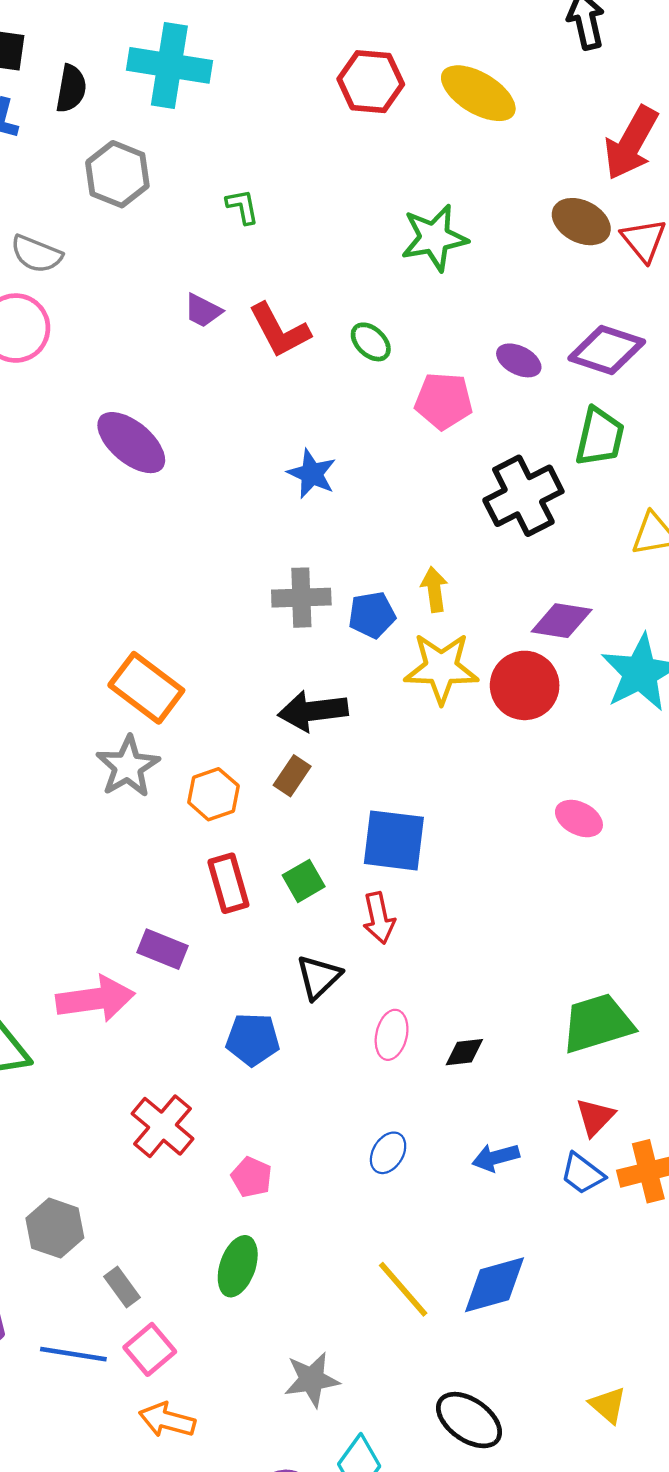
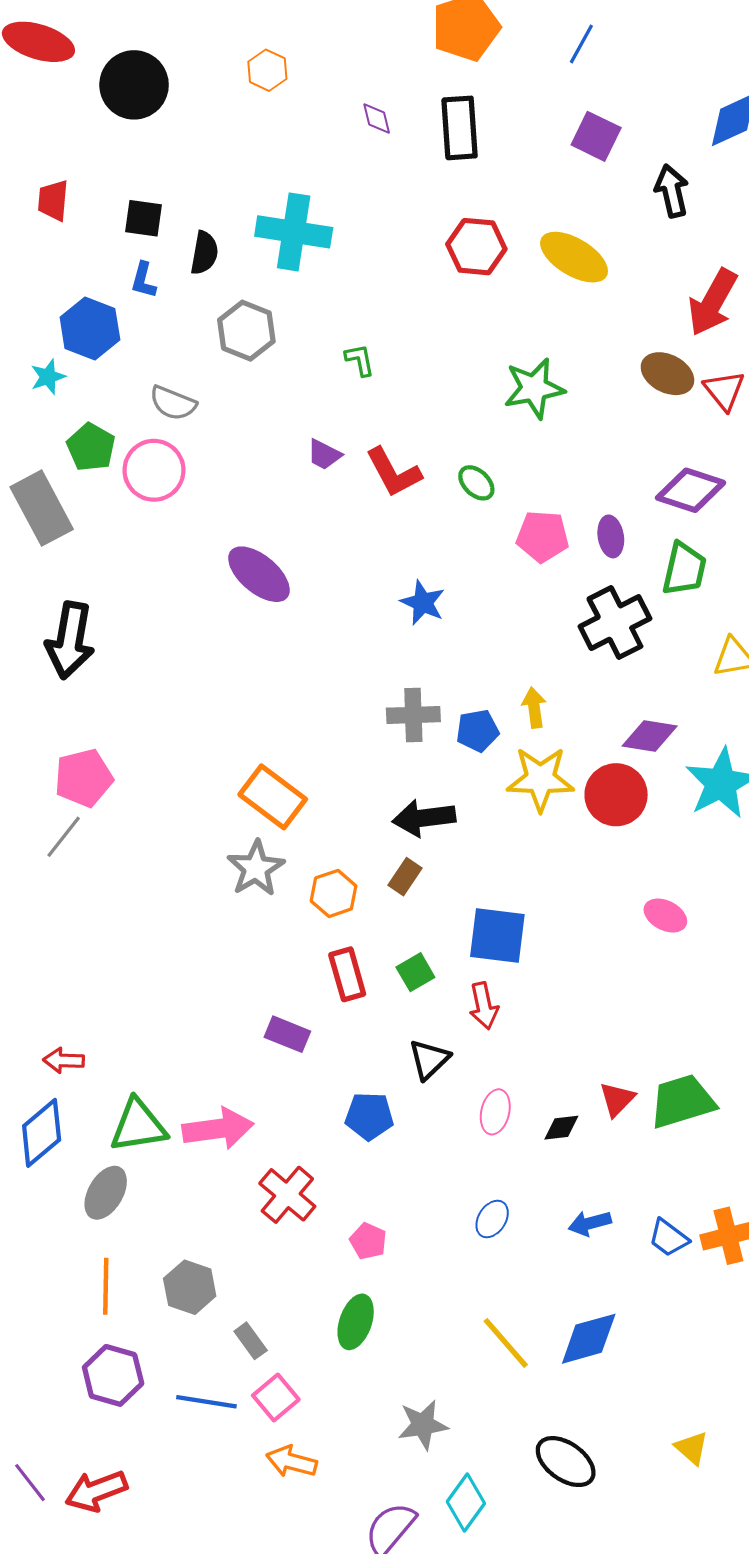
purple ellipse: (519, 360) -> (611, 536), moved, turned 54
pink arrow: (95, 999) -> (218, 1129), moved
red triangle: (595, 1117) -> (617, 1099), moved

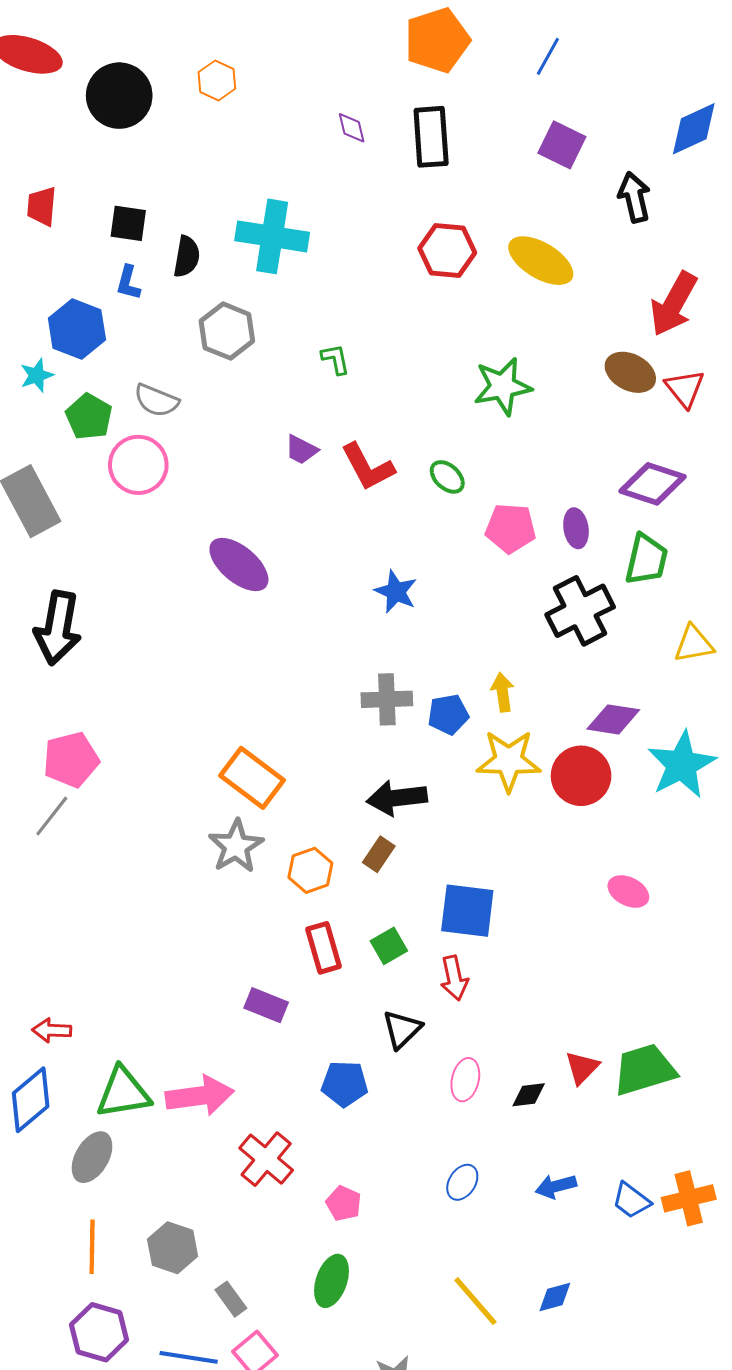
orange hexagon: (267, 70) -> (217, 80), moved
green pentagon: (91, 447) -> (89, 417), moved
blue diamond: (589, 1339) -> (555, 1297), size x0.6

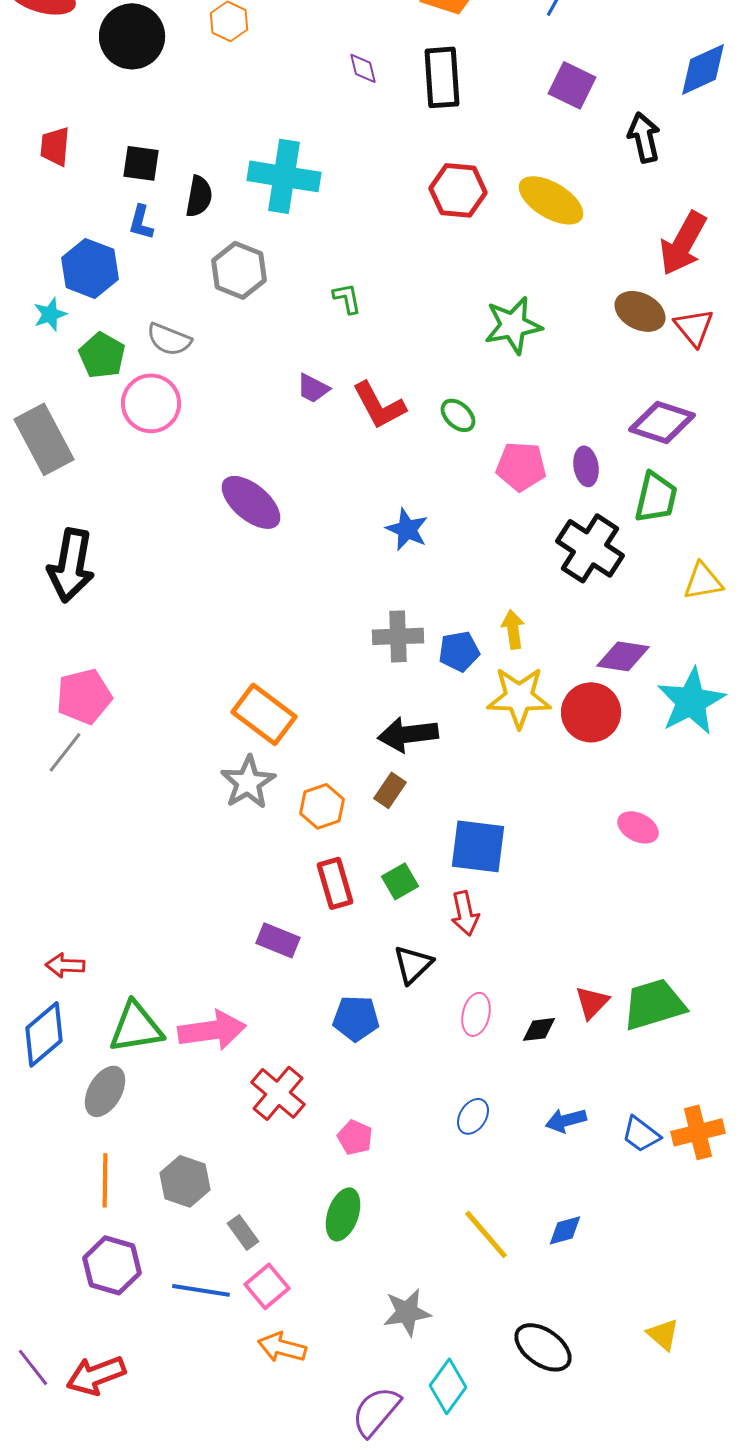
black cross: (580, 611) -> (590, 548), turned -30

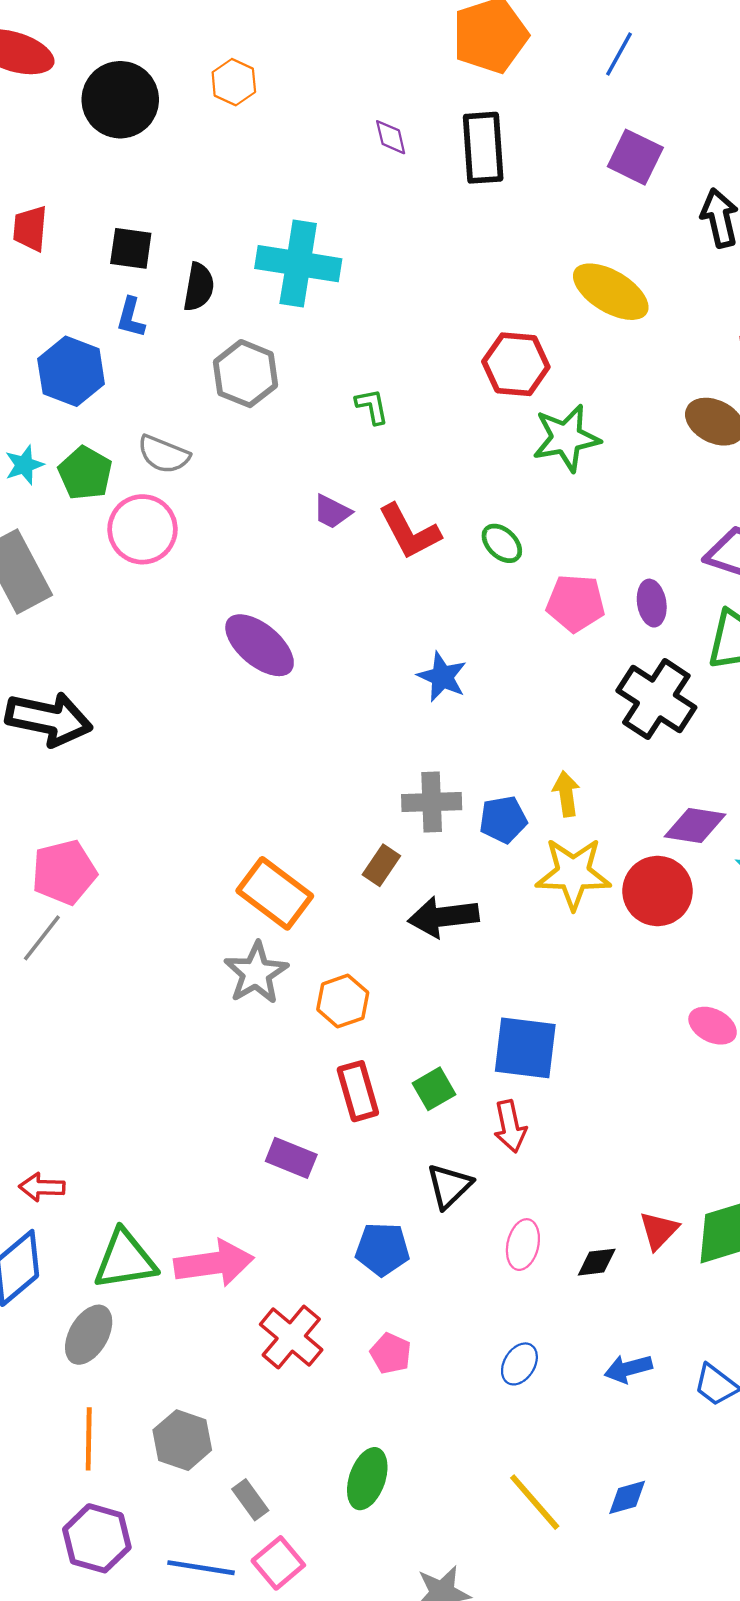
red hexagon: (458, 190) -> (516, 364), moved
cyan star: (50, 314) -> (24, 465), moved
black arrow: (71, 565) -> (49, 719), turned -88
brown rectangle: (390, 790) -> (381, 865), moved
pink pentagon: (355, 1137) -> (391, 1353), moved

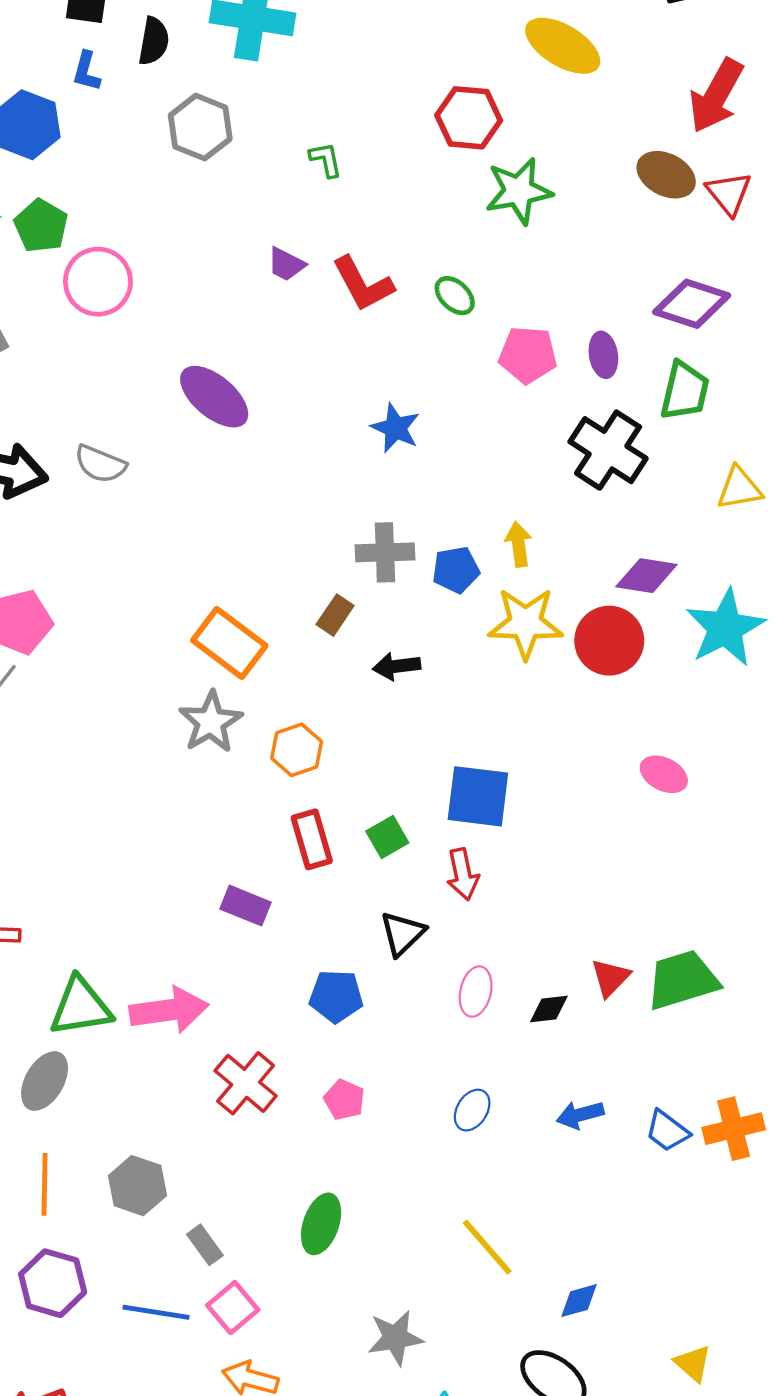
gray semicircle: (164, 454) -> (100, 464), moved
black arrow: (443, 917) -> (397, 666), size x0.7
blue diamond: (627, 1497) -> (579, 1301), moved

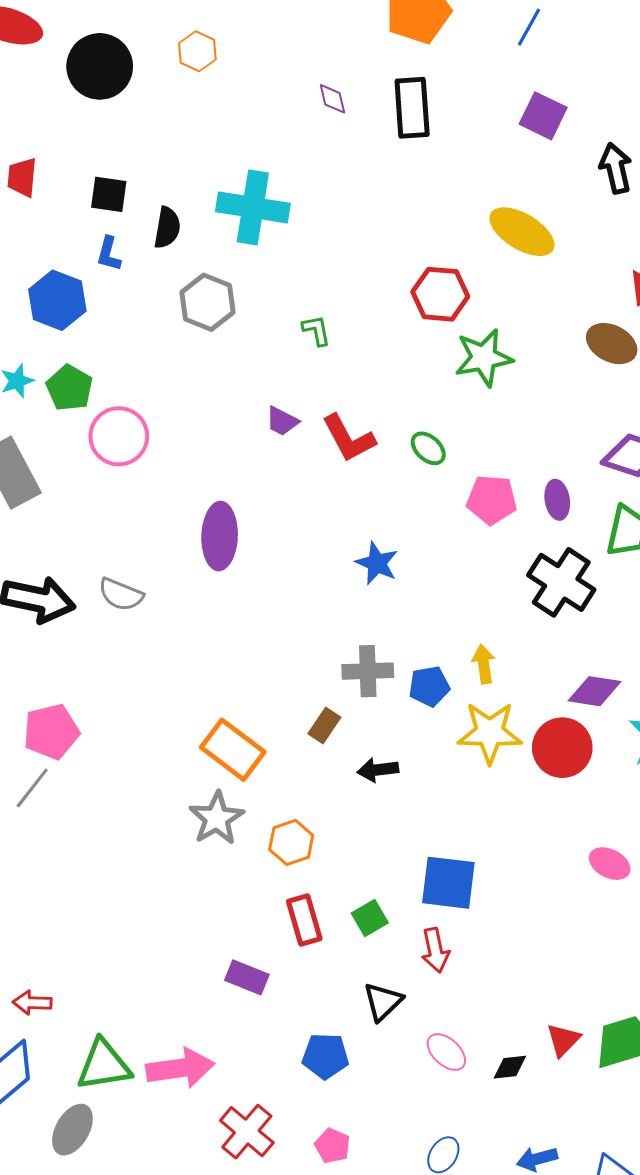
purple ellipse: (214, 397) -> (220, 536), turned 52
pink ellipse: (476, 992) -> (446, 1052), turned -60

